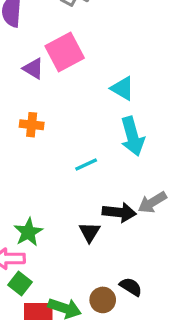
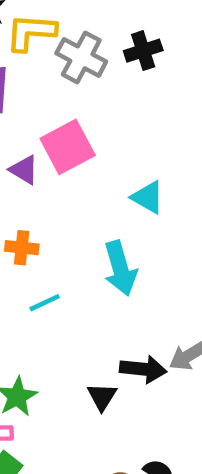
cyan arrow: (132, 136) -> (120, 268), moved
cyan line: (86, 164) -> (45, 303), moved

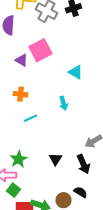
cyan arrow: (120, 268) -> (64, 103), size x0.6
black arrow: (143, 369) -> (84, 164), moved, turned 60

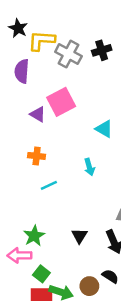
green square: (14, 190) -> (41, 274), moved

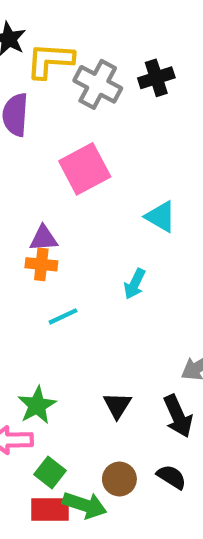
purple triangle: (38, 114) -> (44, 238), moved, turned -35
cyan arrow: (89, 167) -> (135, 284), turned 42
brown circle: (89, 286) -> (119, 479), moved

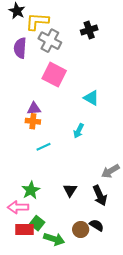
gray cross: (98, 84) -> (50, 41), moved
pink square: (85, 169) -> (54, 75), turned -35
brown circle: (119, 479) -> (81, 229), moved
red rectangle: (50, 509) -> (24, 229), moved

